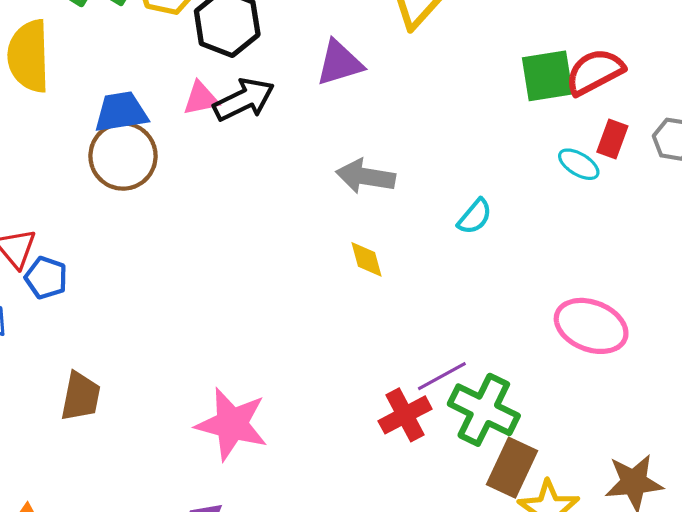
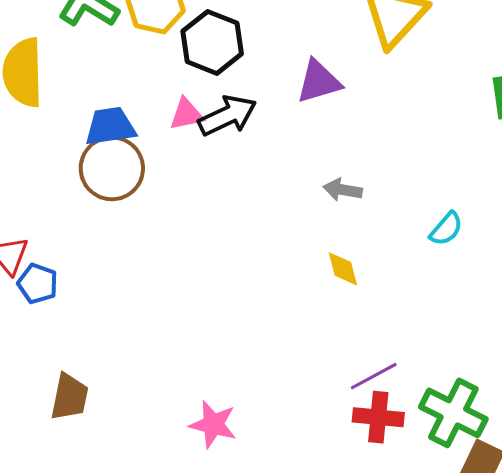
gray arrow: (366, 176) -> (343, 190), size x0.7
purple line: (442, 376) -> (374, 376), moved
red cross: (405, 415) -> (378, 417), turned 33
pink star: (232, 424) -> (213, 424), size x0.7

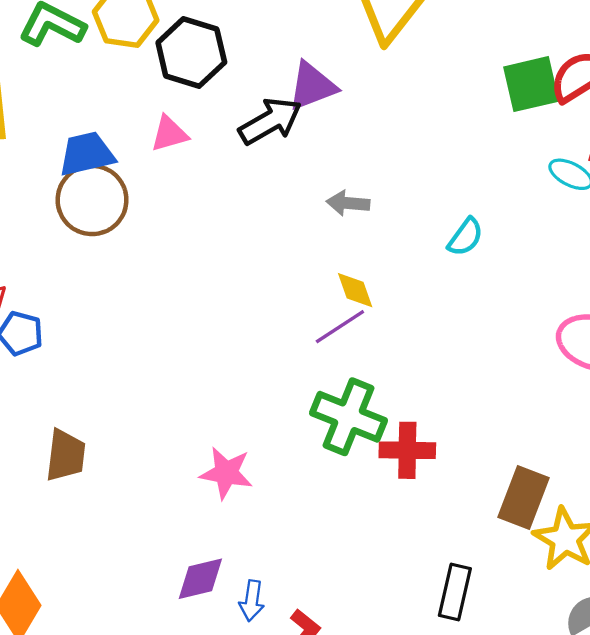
black arrow: (227, 116) -> (270, 121), moved
purple line: (374, 376) -> (340, 327), moved
green cross: (453, 413) -> (349, 417), moved

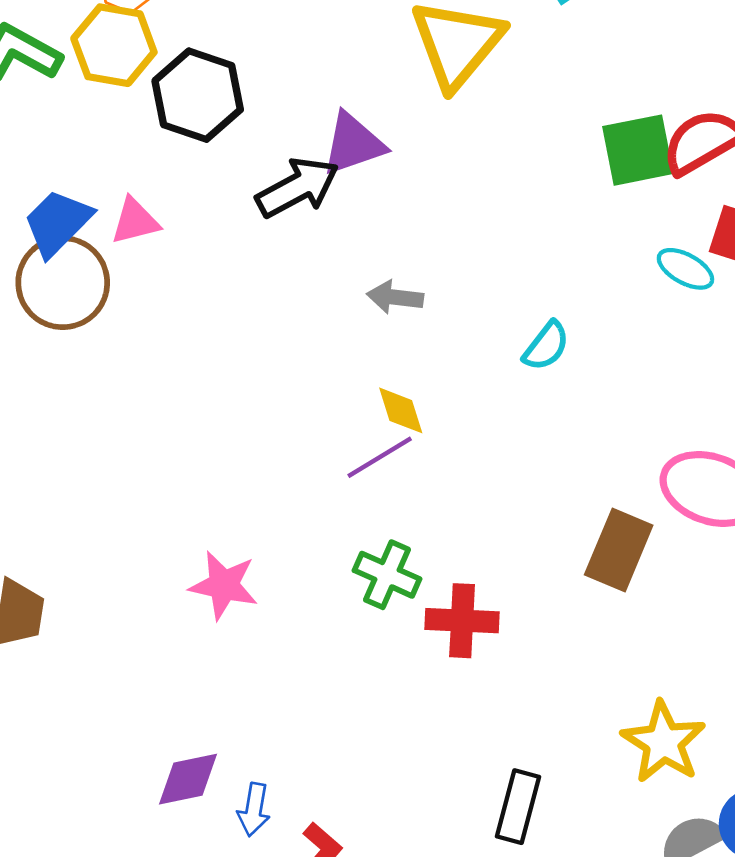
pink triangle: (169, 134) -> (135, 221), moved
blue trapezoid: (87, 154) -> (58, 223), turned -34
green cross: (349, 417) -> (387, 575), size x0.7
pink star: (226, 473) -> (224, 585), moved
brown rectangle: (524, 498) -> (619, 550), moved

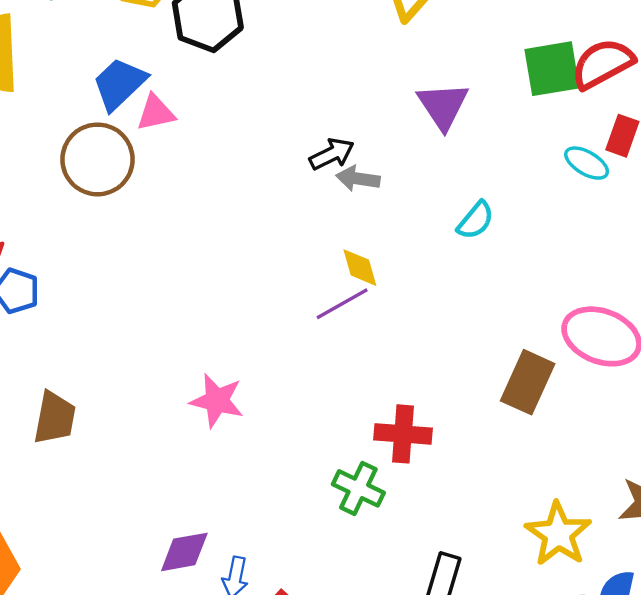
purple triangle: (353, 144) -> (443, 106), moved, turned -46
black arrow: (297, 188) -> (332, 154), moved, size x0.7
blue trapezoid: (58, 223) -> (119, 84), moved
green cross: (387, 575) -> (358, 488), moved

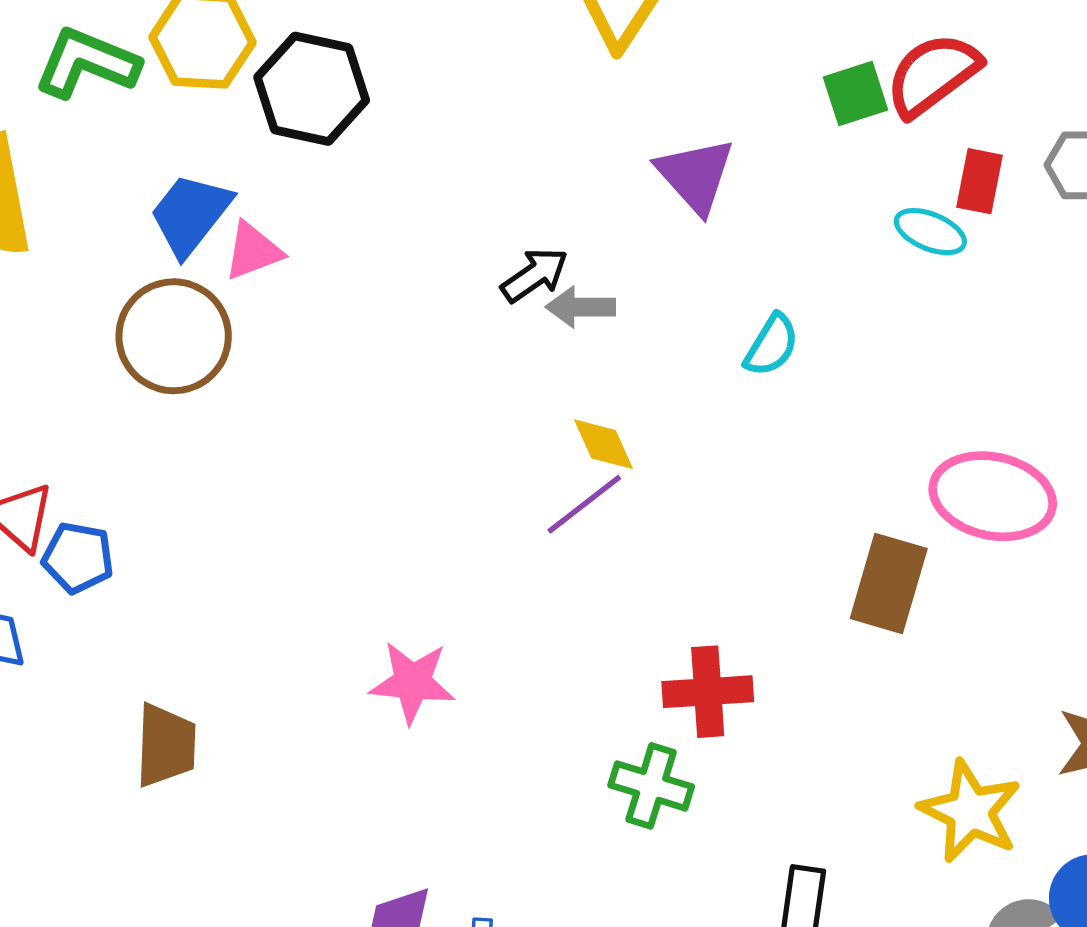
green square: (552, 69) -> (856, 94), size x0.7

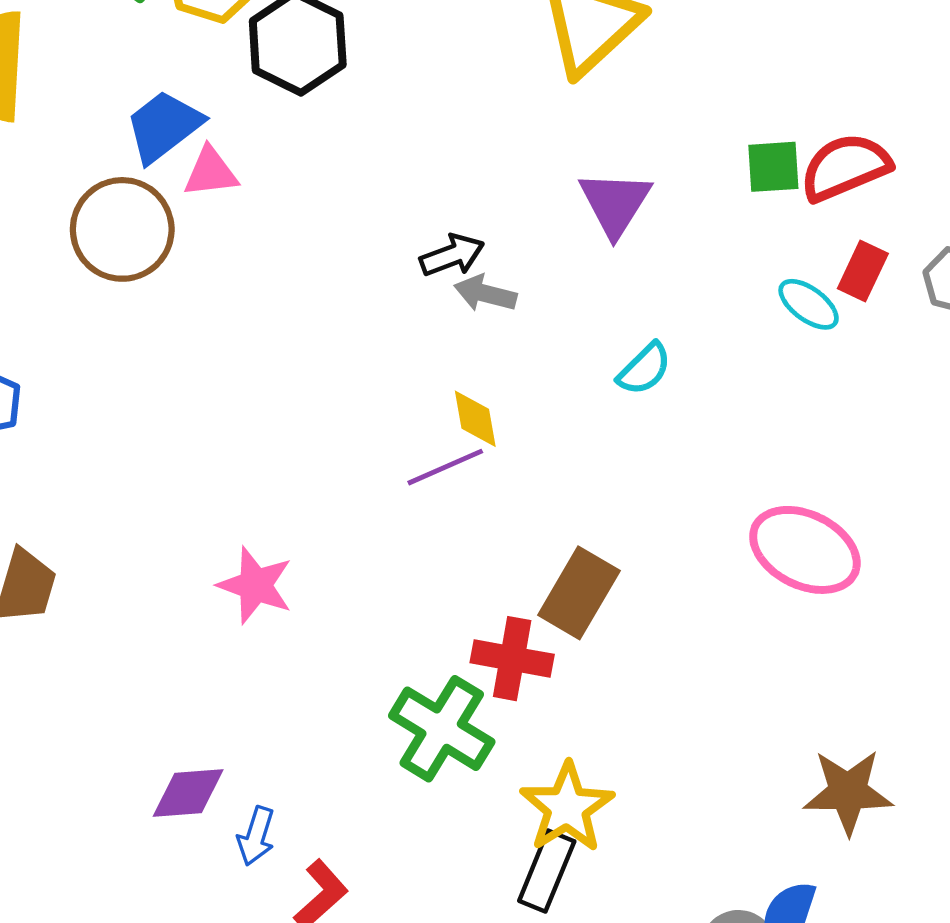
brown rectangle: (889, 584) -> (579, 593), moved
green cross: (651, 786) -> (442, 729), size x1.4
yellow star: (970, 811) -> (567, 807), moved

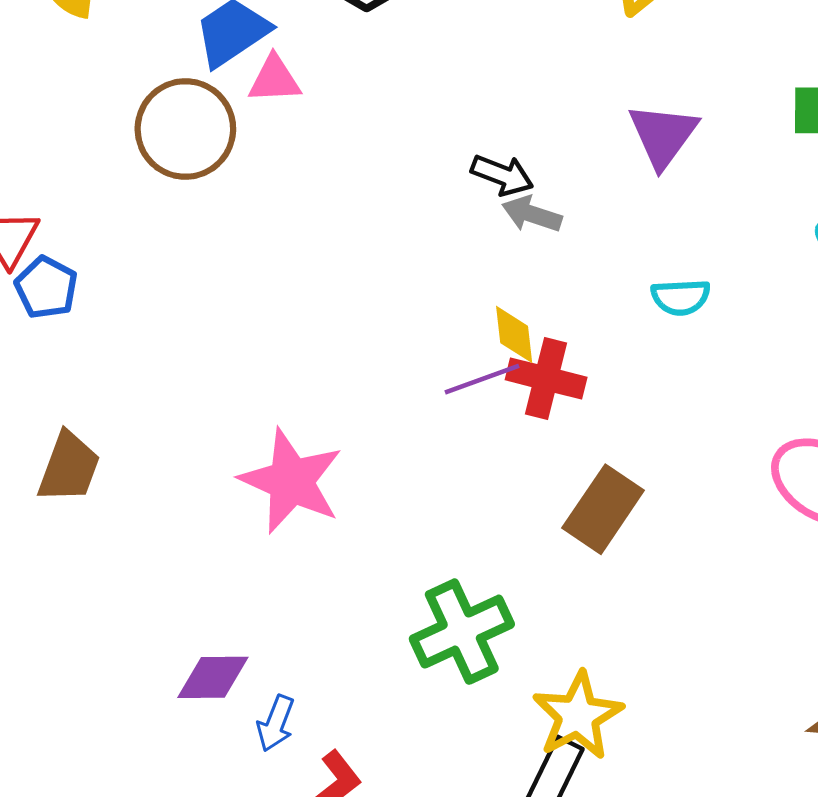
black arrow: (452, 255) -> (502, 175), turned 38
cyan semicircle: (644, 369) -> (681, 297), turned 38
pink star: (255, 585) -> (291, 481), size x1.4
red cross: (512, 659) -> (546, 378), moved
green cross: (442, 729) -> (462, 632), turned 30

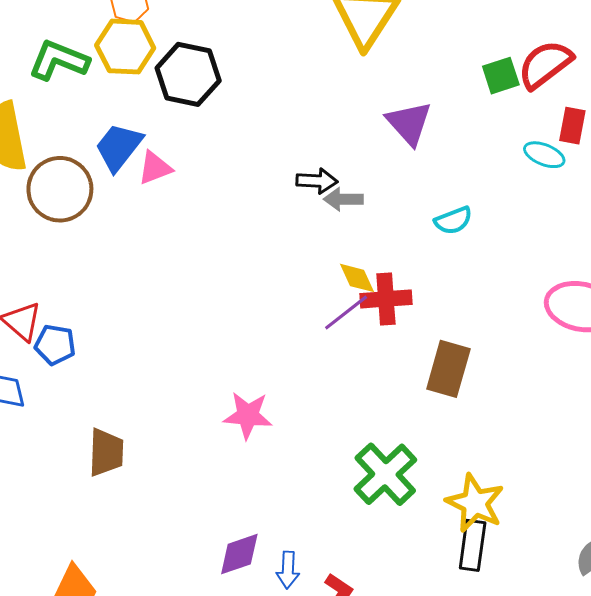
brown circle: (185, 129) -> (60, 189), moved
pink star: (291, 481) -> (248, 415), size x0.7

